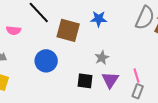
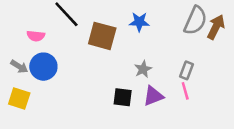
blue circle: (46, 61) -> (43, 67), moved
purple triangle: (110, 80) -> (153, 96), turned 36
gray rectangle: (138, 91) -> (187, 70), moved

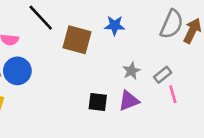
gray star: (143, 69) -> (131, 71), moved
gray rectangle: (187, 70) -> (163, 75), turned 30
pink line: (185, 91) -> (173, 94), moved

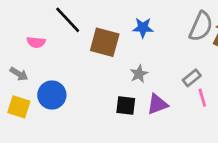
blue circle: (17, 71) -> (52, 95), moved
gray star: (131, 71) -> (139, 74), moved

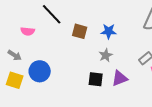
blue star: (143, 28) -> (109, 31), moved
brown square: (105, 42) -> (80, 31), size x0.7

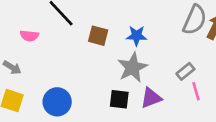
gray star: (106, 55) -> (133, 67), size x1.6
blue circle: (40, 71) -> (57, 102), moved

